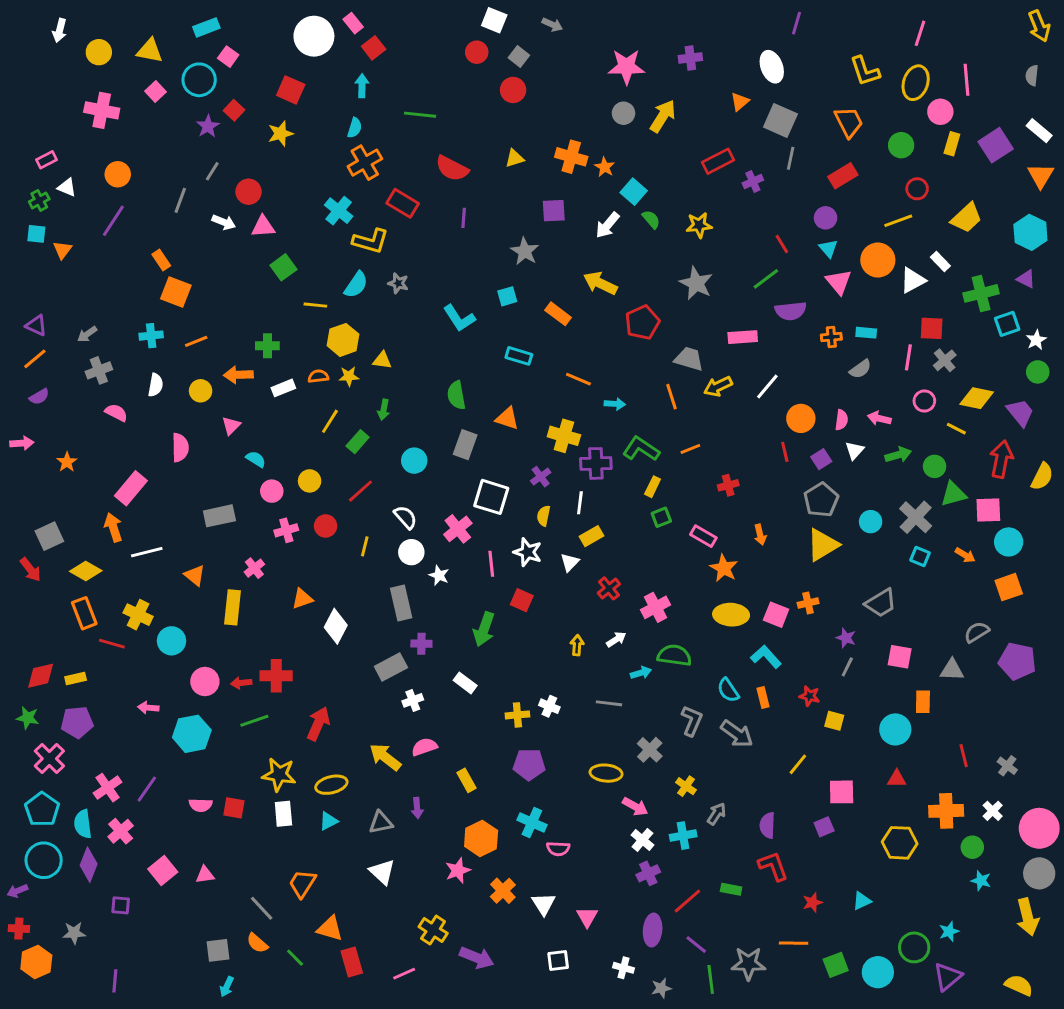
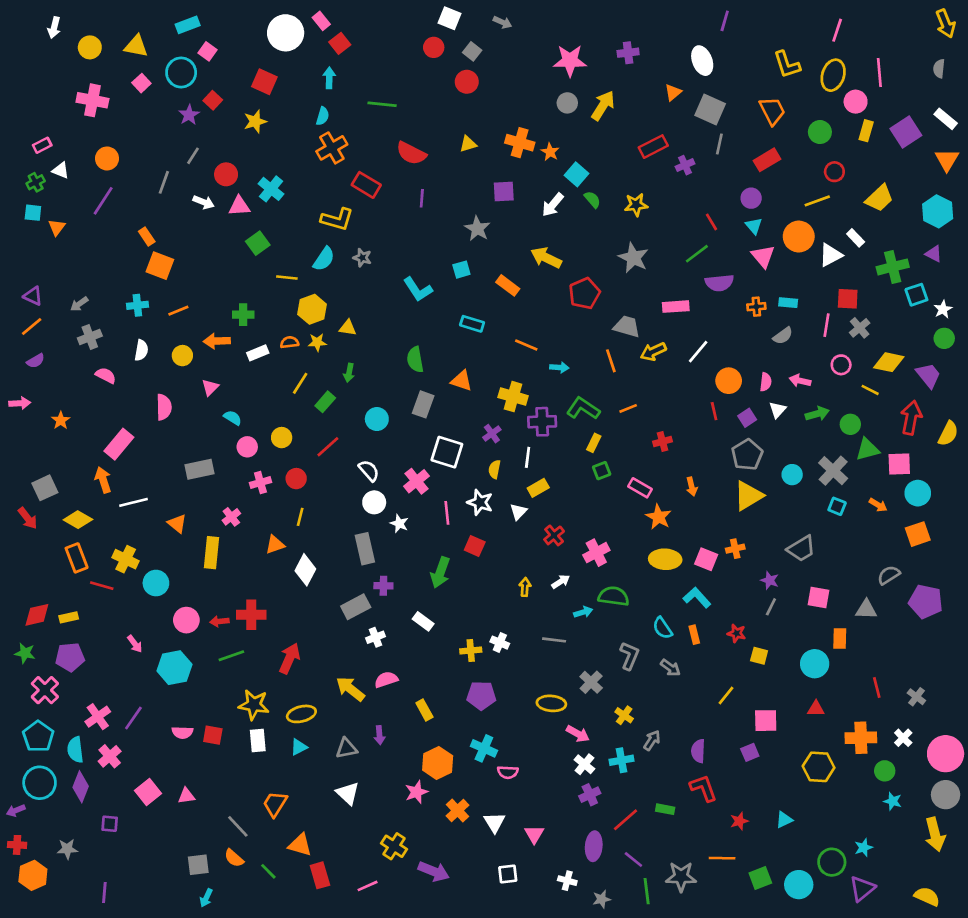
cyan cross: (339, 211) -> (271, 189), moved
yellow line: (365, 546) -> (300, 517), moved
pink arrow: (148, 708) -> (135, 644), turned -132
gray arrow: (737, 734) -> (670, 668), size x0.7

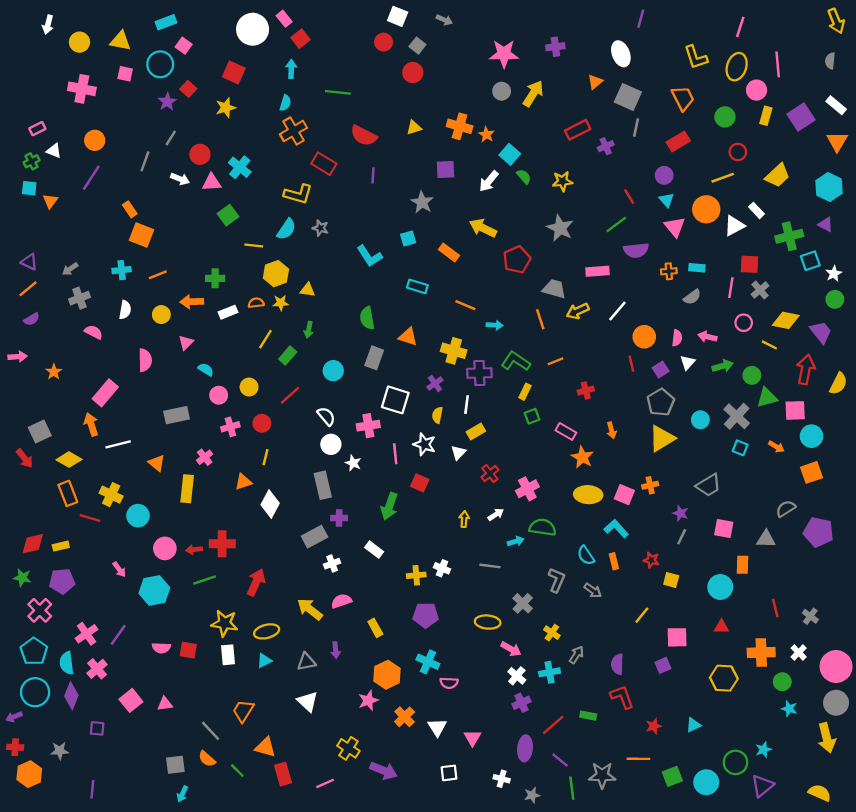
pink square: (141, 83) -> (125, 74), turned -35
pink cross: (416, 481) -> (368, 426), turned 30

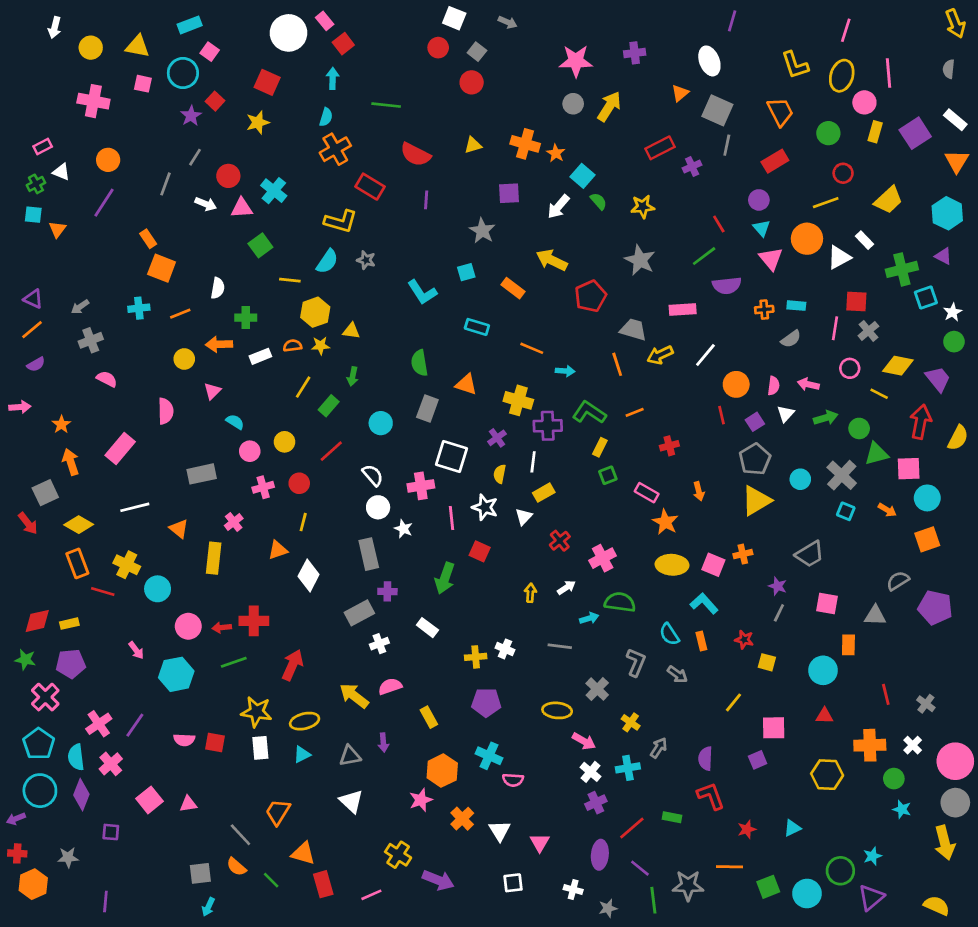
white semicircle: (125, 310) -> (218, 288), moved
orange arrow: (91, 424) -> (71, 462), moved

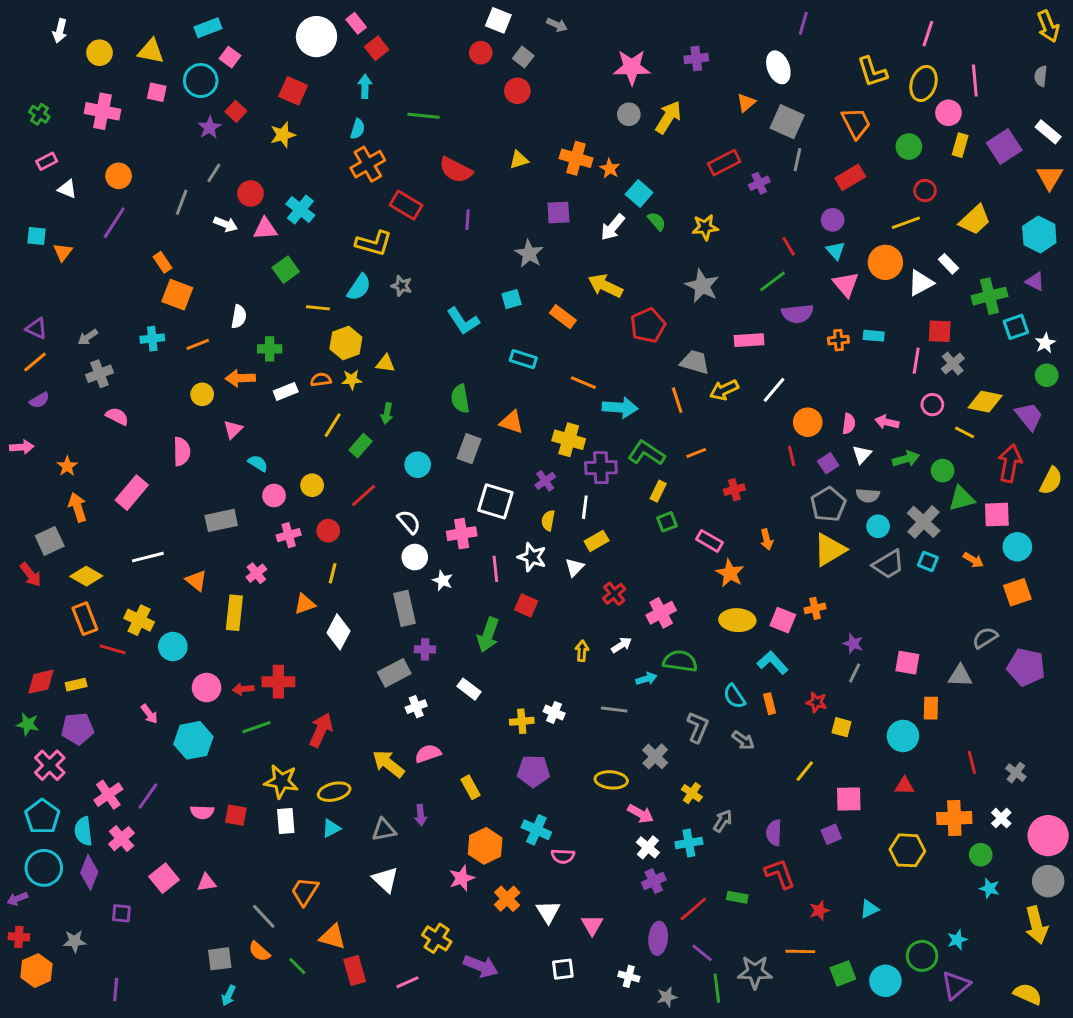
green cross: (36, 184) -> (39, 114), moved, turned -30
gray semicircle: (791, 339) -> (868, 495), moved, turned 40
cyan arrow: (565, 371) -> (620, 408), size x1.6
gray trapezoid: (810, 554) -> (888, 564), moved

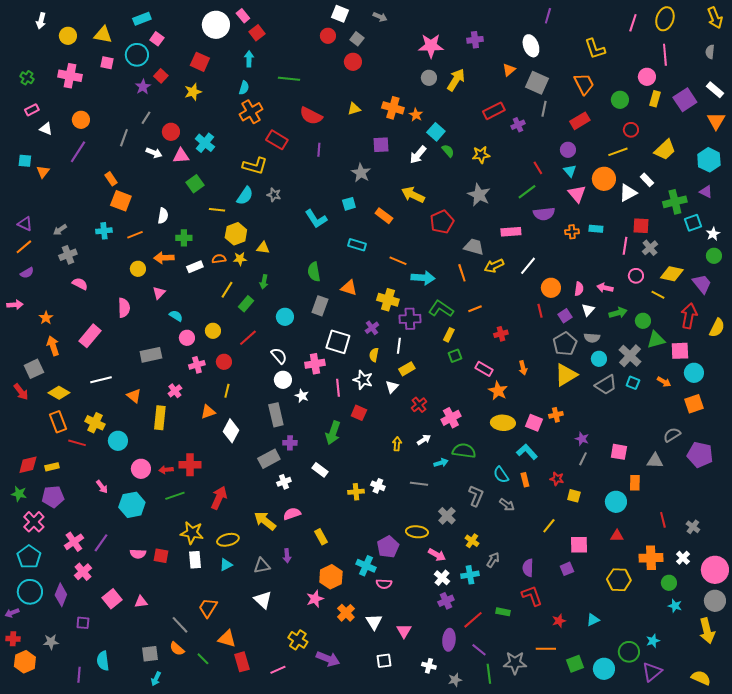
yellow ellipse: (924, 83) -> (665, 19), moved
purple pentagon: (534, 771) -> (388, 547), moved, turned -30
cyan semicircle: (83, 831) -> (103, 661), moved

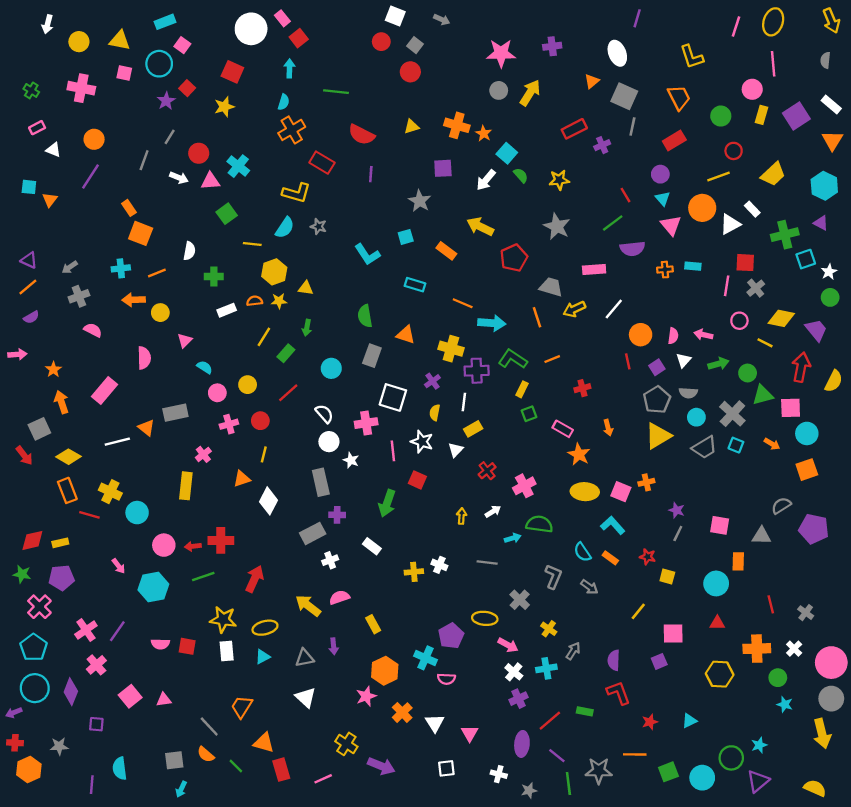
orange arrow: (164, 258) -> (134, 300), moved
orange triangle: (134, 396) -> (146, 428), moved
orange rectangle: (525, 480) -> (610, 558), turned -40

